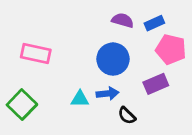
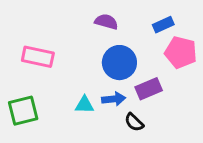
purple semicircle: (123, 20) -> (106, 22), moved
purple rectangle: (156, 84) -> (149, 89), moved
green square: (22, 105) -> (23, 111), turned 32

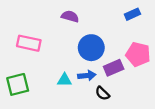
purple semicircle: (106, 22) -> (70, 16), moved
blue rectangle: (163, 25) -> (132, 14), moved
pink pentagon: (181, 52) -> (138, 54), moved

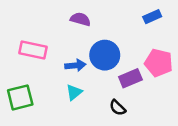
blue arrow: (87, 76) -> (75, 65), moved
cyan triangle: (64, 80) -> (74, 92), turned -40

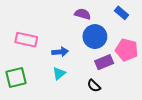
blue rectangle: (152, 17) -> (122, 13), turned 64
purple semicircle: (80, 19) -> (83, 14), moved
blue circle: (105, 55) -> (95, 37), moved

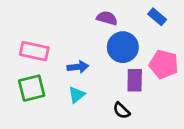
purple rectangle: (104, 62) -> (135, 80), turned -66
green square: (16, 78) -> (32, 88), moved

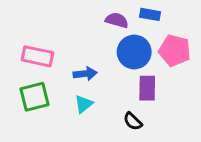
blue rectangle: (157, 17) -> (150, 14), moved, turned -30
pink pentagon: (164, 64) -> (175, 51), moved

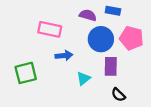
pink rectangle: (37, 56) -> (50, 29), moved
cyan triangle: (84, 104) -> (83, 78), moved
black semicircle: (133, 121) -> (118, 95), moved

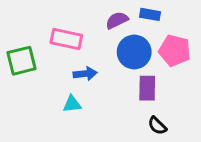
purple semicircle: (88, 15) -> (117, 20), turned -42
green square: (26, 73) -> (22, 61), moved
cyan triangle: (83, 78) -> (72, 104), moved, turned 32

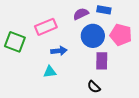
pink rectangle: (66, 39) -> (46, 27), turned -35
green square: (22, 61) -> (15, 42), turned 35
black semicircle: (157, 126) -> (94, 87), moved

